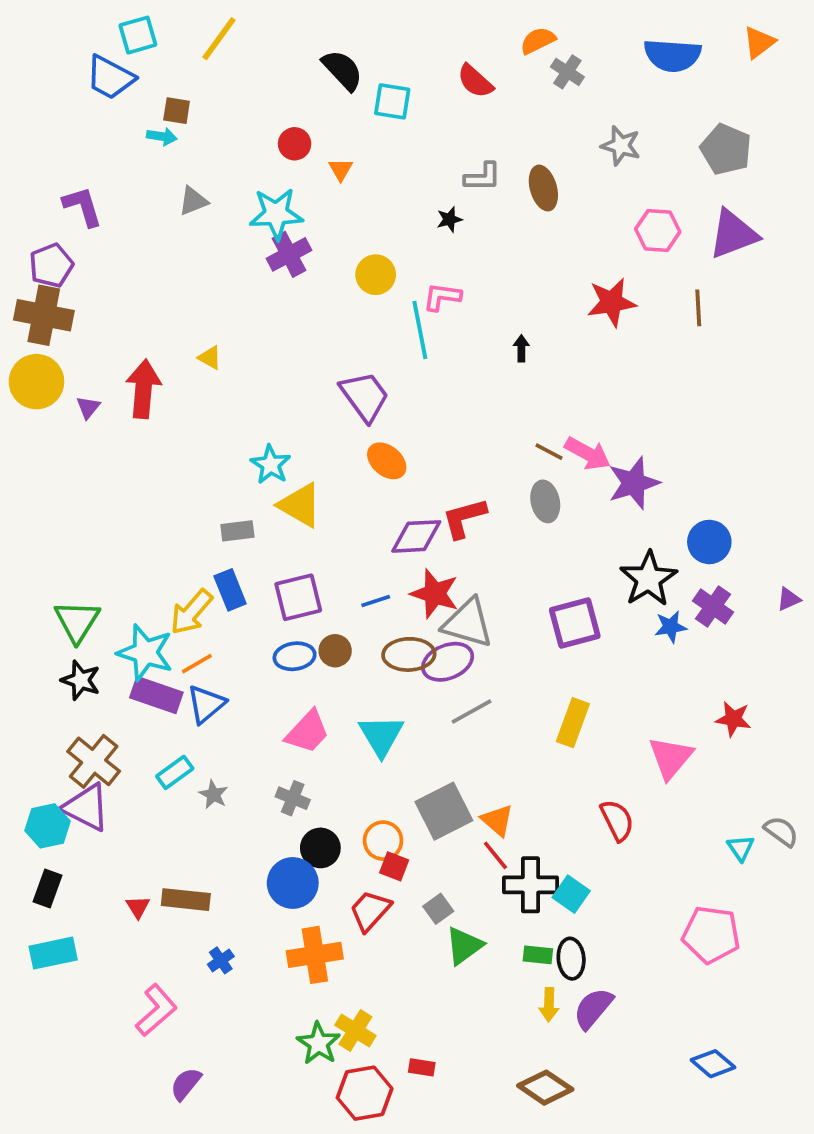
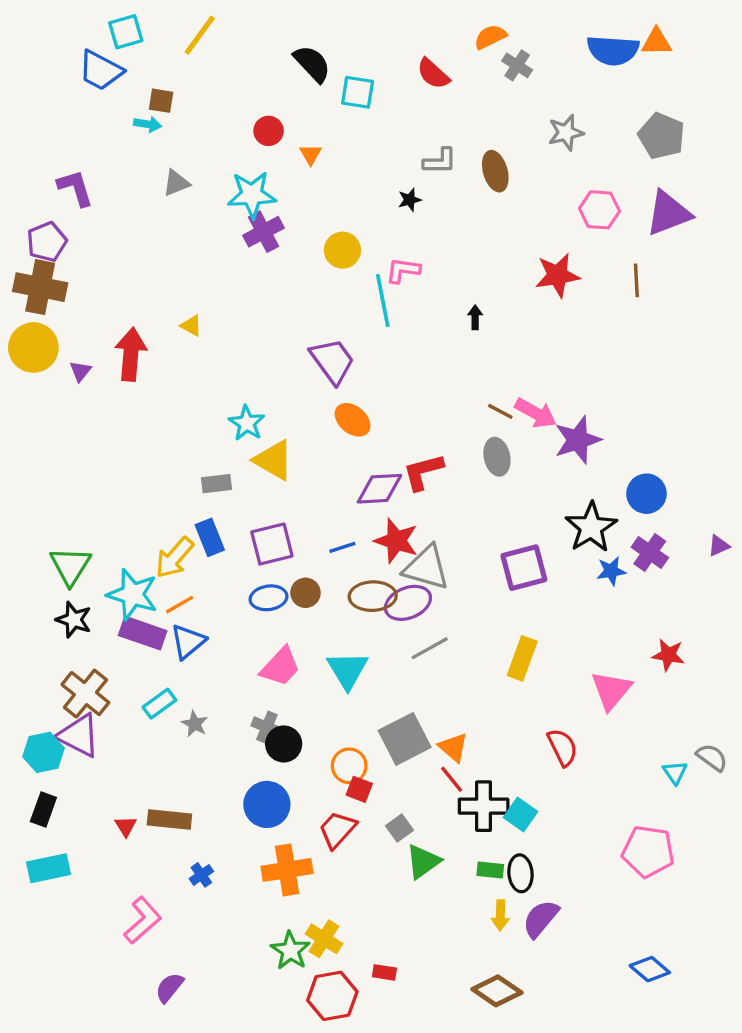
orange triangle: (759, 42) -> (657, 42), moved, turned 36
gray star: (621, 146) -> (566, 133), turned -30
black circle: (320, 848) -> (284, 744), moved

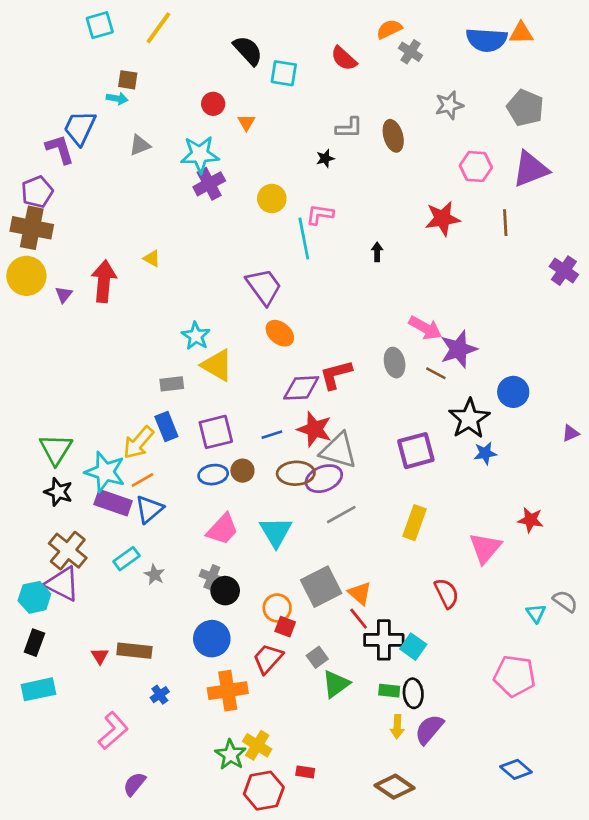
blue trapezoid: (101, 70) -> (80, 128), moved, turned 87
brown line: (500, 411) -> (436, 373), moved
purple cross: (650, 552) -> (564, 271), moved

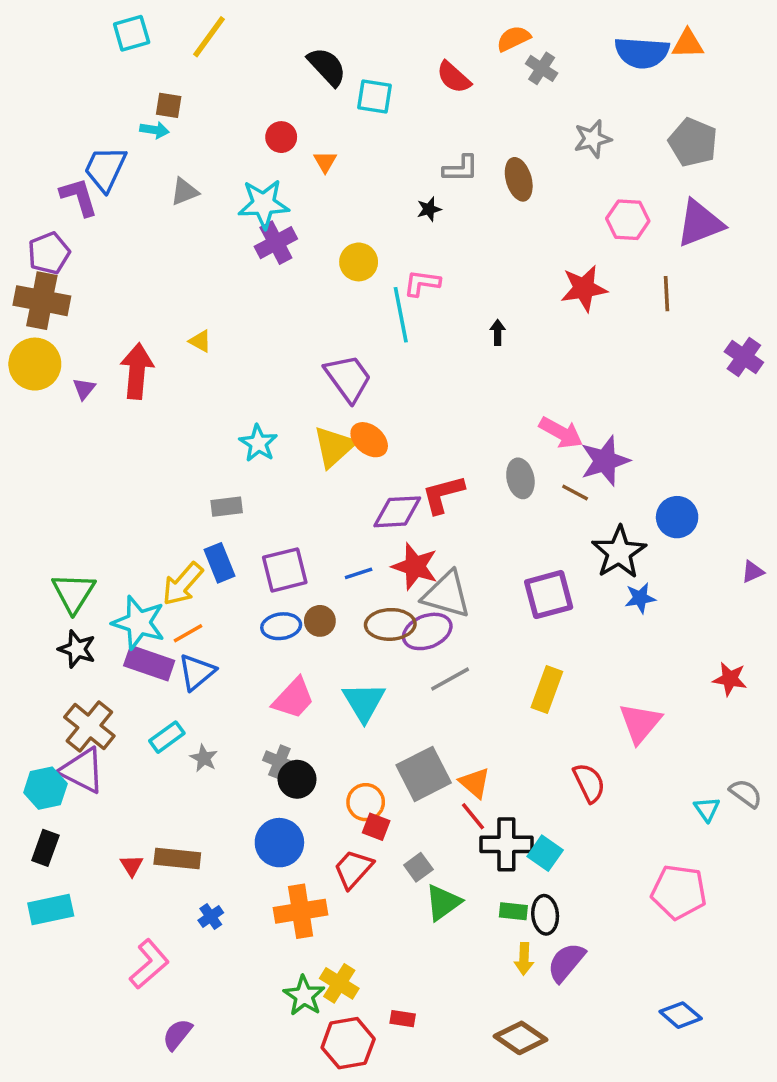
yellow triangle: (217, 365) -> (334, 447), moved, turned 48
red star: (531, 520) -> (730, 679), moved

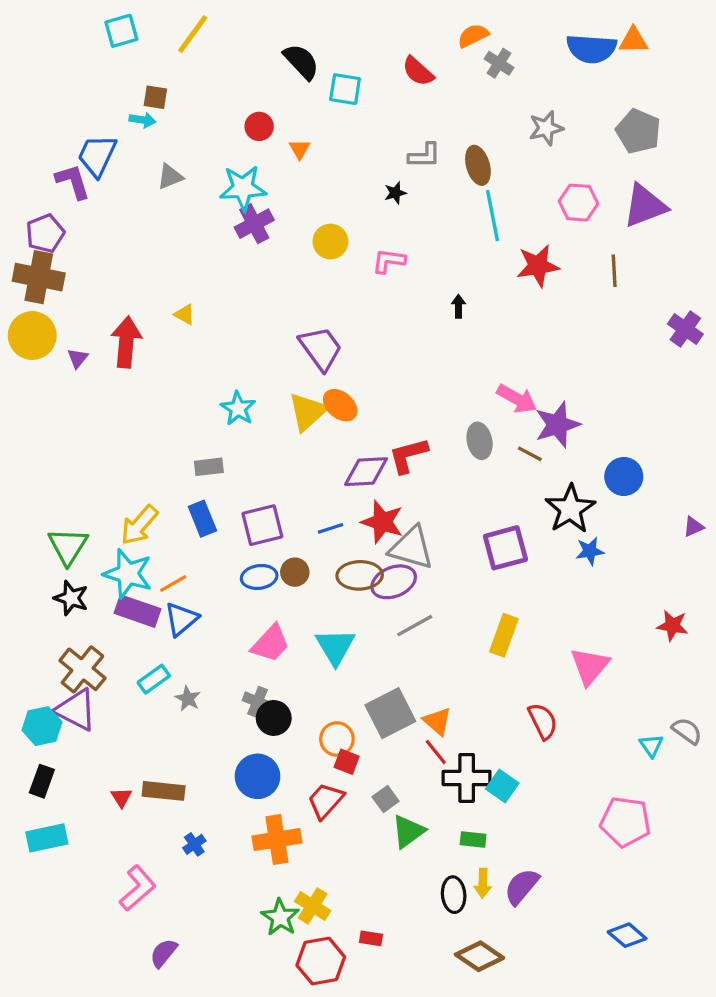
cyan line: (401, 315) -> (493, 216), moved
yellow arrow: (183, 584) -> (139, 525), moved
black ellipse: (545, 915) -> (454, 895), moved

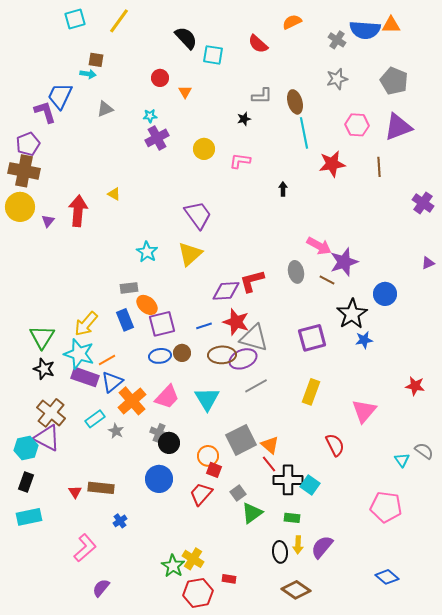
gray cross: (499, 63) -> (337, 40), moved
cyan star: (243, 188) -> (150, 116), size x0.5
orange ellipse: (340, 405) -> (147, 305), moved
purple triangle: (693, 527) -> (428, 263), moved
orange cross: (277, 840) -> (132, 401), moved, turned -32

